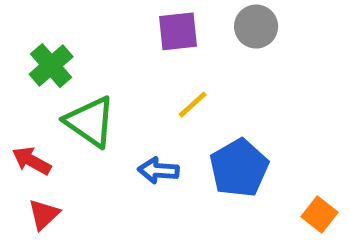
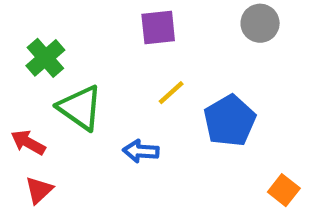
gray circle: (256, 27) -> (260, 23), moved
blue pentagon: (239, 168) -> (230, 121), moved

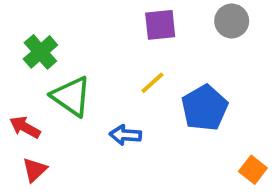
purple square: (158, 28) -> (160, 25), moved

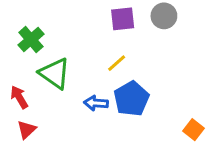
gray circle: (232, 21) -> (164, 16), moved
blue pentagon: (205, 108) -> (131, 99), moved
red arrow: (25, 127) -> (19, 97), turned 30

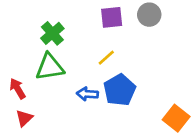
green cross: (31, 40) -> (52, 33), moved
green triangle: (55, 73) -> (50, 67), turned -44
orange square: (194, 130) -> (176, 118), size x1.4

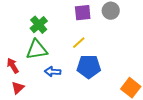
blue pentagon: (120, 90) -> (89, 67), turned 30
blue arrow: (87, 94) -> (53, 72), moved

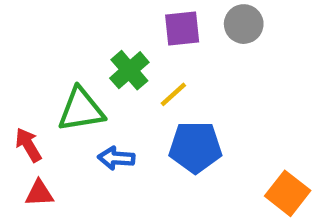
green cross: (39, 25) -> (129, 70), moved
red triangle: (18, 88) -> (39, 193), turned 40

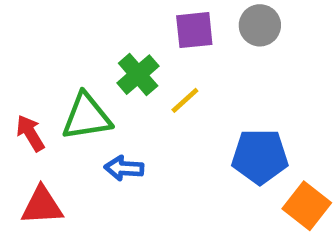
red arrow: (28, 145) -> (30, 133), moved
blue pentagon: (195, 147) -> (260, 157), moved
red triangle: (39, 193) -> (42, 206), size x1.4

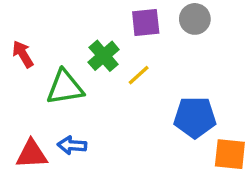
red arrow: (30, 133) -> (23, 54), moved
blue arrow: (124, 168) -> (72, 145), moved
orange square: (307, 206) -> (230, 154), turned -32

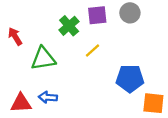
green cross: (104, 56) -> (69, 26), moved

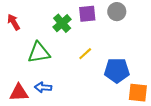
red arrow: (15, 36) -> (14, 22), moved
yellow line: (92, 50) -> (85, 54), moved

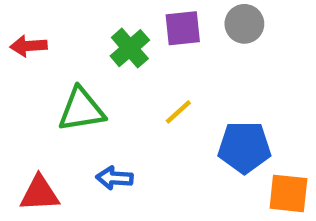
red arrow: (14, 22) -> (29, 46), turned -63
blue arrow: (43, 87) -> (114, 178), moved

